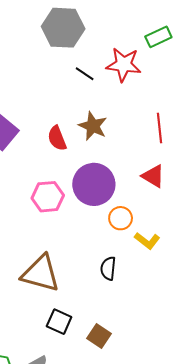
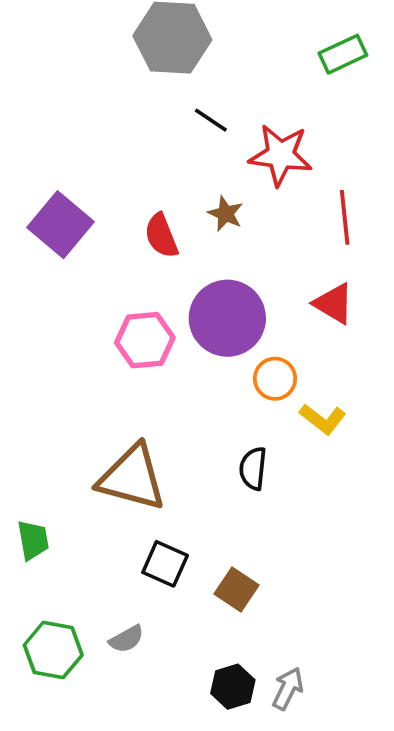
red star: (124, 65) -> (281, 155), moved
brown star: (93, 126) -> (226, 214), size x0.7

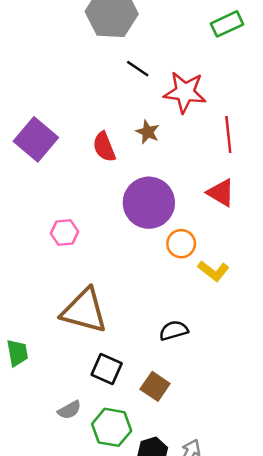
pink hexagon: (145, 340) -> (64, 232), moved, size x0.7
black semicircle: (253, 469) -> (174, 331), moved, turned 68
gray semicircle: (127, 639) -> (69, 410), moved
green hexagon: (53, 650) -> (112, 427), moved

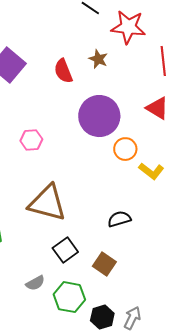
black square: (107, 369) -> (65, 250), turned 30

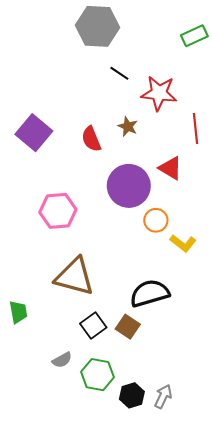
red triangle: (157, 108) -> (170, 168), moved
pink hexagon: (31, 140) -> (58, 211), size x1.6
black semicircle: (119, 219) -> (150, 293), size x1.6
brown square: (104, 264) -> (128, 327), moved

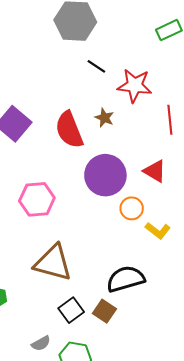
red semicircle: (91, 139) -> (69, 130), size x1.5
red triangle: (170, 168) -> (155, 171), moved

